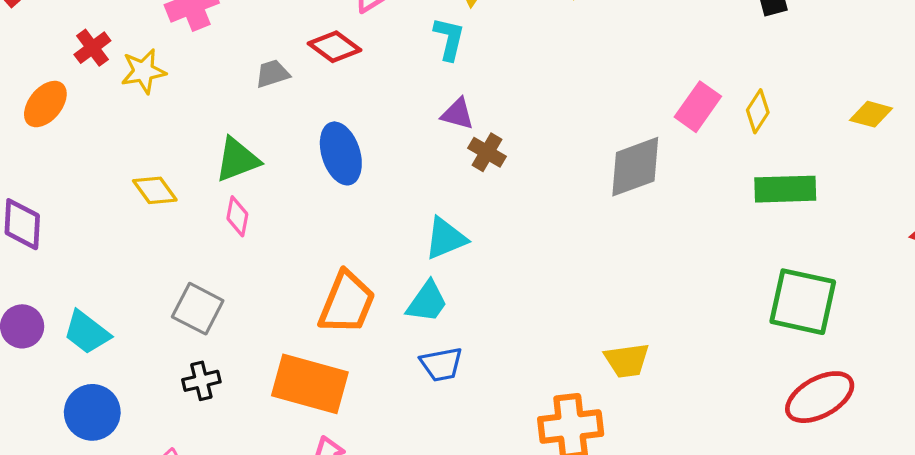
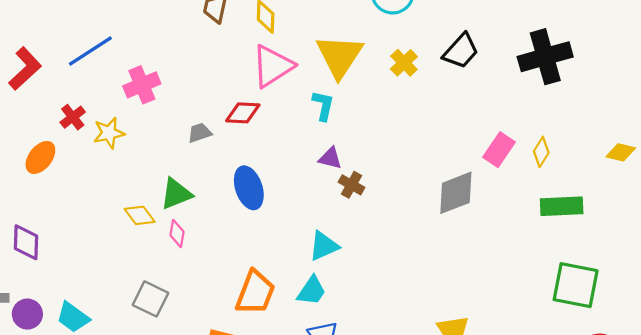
red diamond: (335, 47) -> (243, 113), turned -32
yellow diamond: (155, 190) -> (140, 215), moved

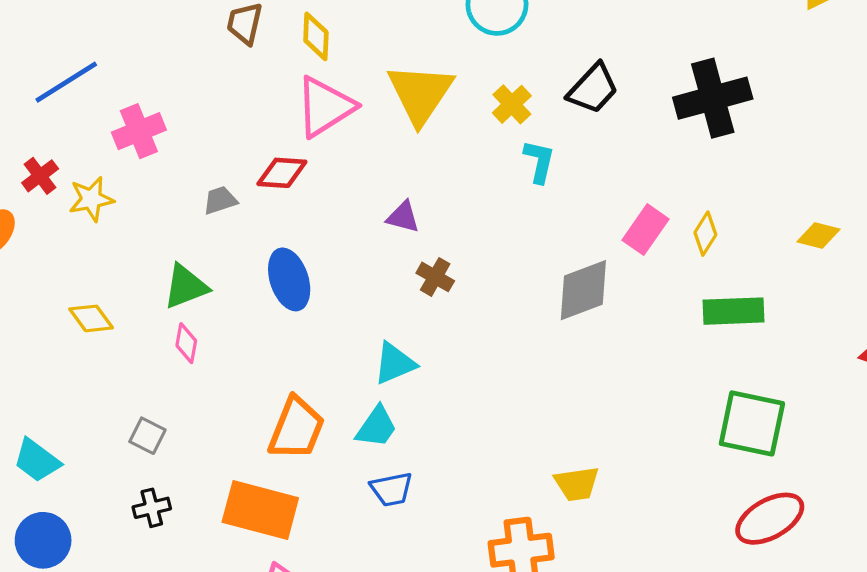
cyan L-shape: (323, 106) -> (539, 161), moved
purple triangle: (330, 158) -> (403, 217), moved
yellow diamond: (140, 215) -> (91, 318), moved
gray square: (150, 299) -> (147, 436), size x0.7

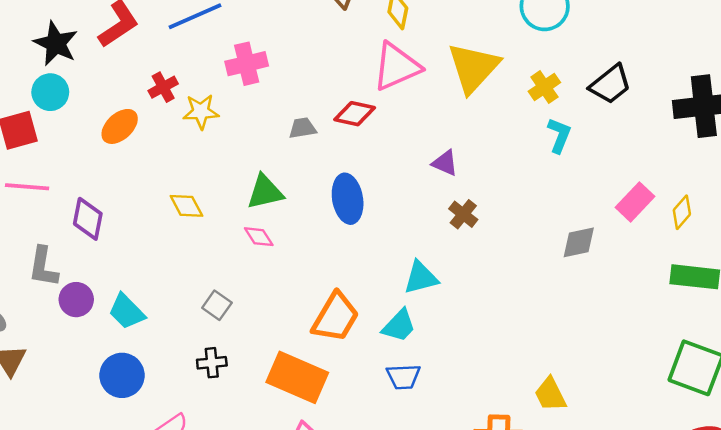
gray diamond: (583, 290) -> (579, 242), size x0.7
pink diamond: (186, 343) -> (259, 237), turned -52
yellow trapezoid: (577, 484) -> (550, 394), turned 63

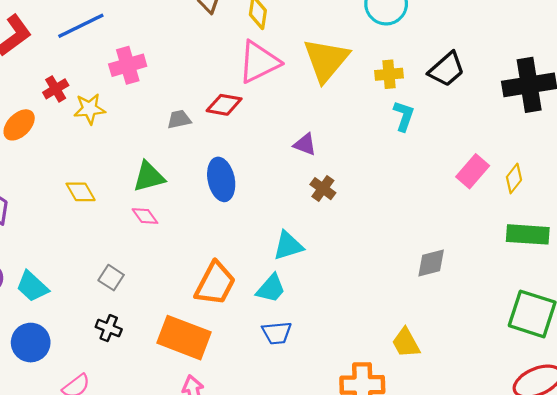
yellow cross: (544, 87) -> (389, 74), turned 32
gray diamond: (579, 242) -> (431, 263), moved
black cross: (212, 363) -> (109, 328), turned 30

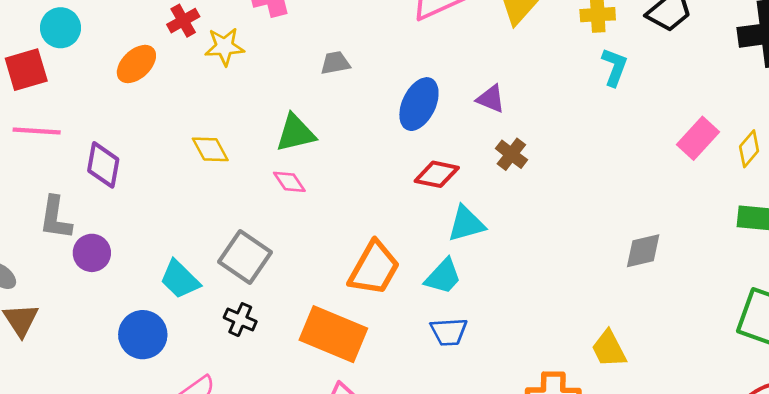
red diamond: (224, 105) -> (437, 174), moved
blue ellipse: (221, 179) -> (419, 104), moved, turned 36
gray square: (111, 278) -> (245, 257), size x1.6
cyan trapezoid: (32, 286) -> (180, 279), moved

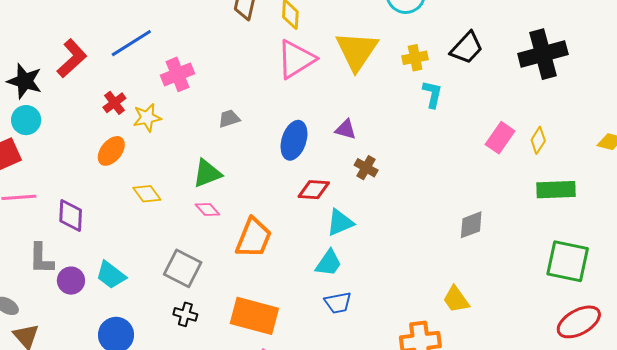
orange ellipse: (136, 64) -> (111, 151), moved
orange trapezoid: (374, 268) -> (254, 238), moved
cyan trapezoid: (180, 279) -> (111, 275), moved

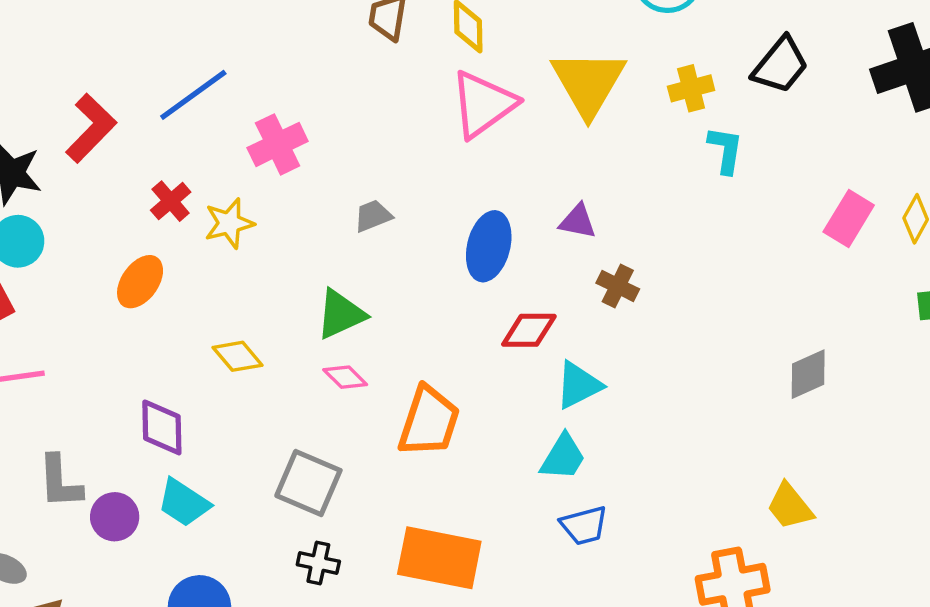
orange ellipse: (111, 151) -> (140, 282), moved
purple diamond: (71, 215) -> (162, 427), moved

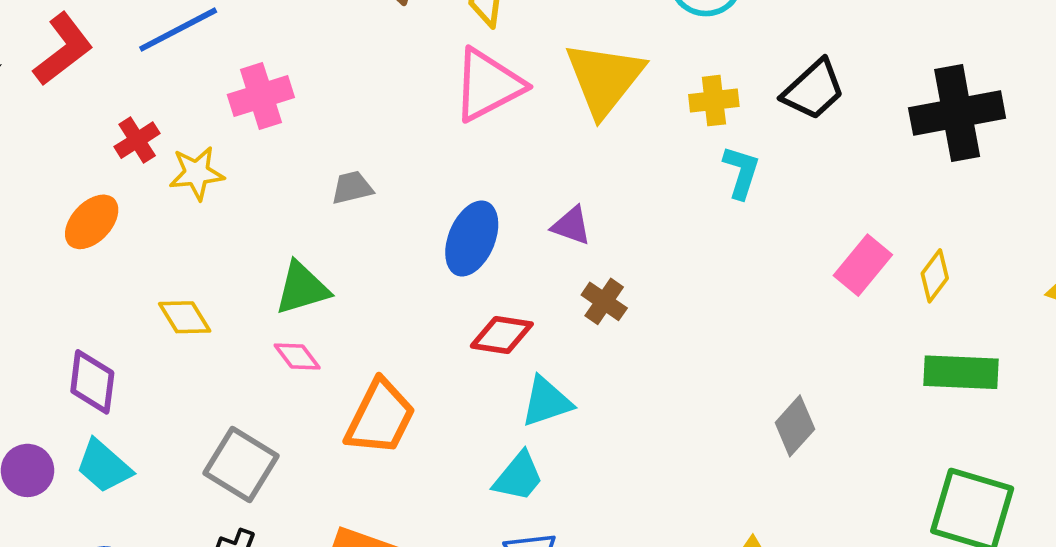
gray diamond: (808, 374) -> (795, 426), turned -32

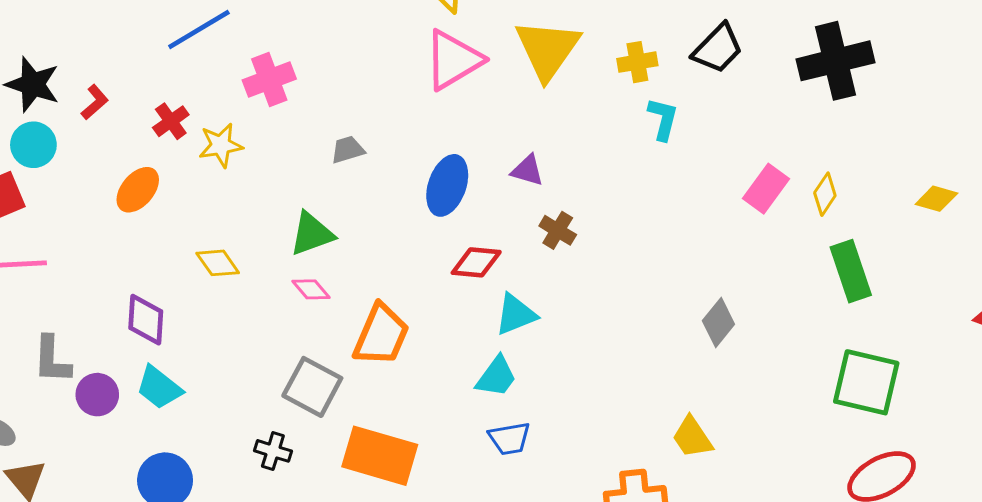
red L-shape: (63, 49) -> (95, 102), moved, size x0.6
green rectangle: (961, 372) -> (851, 271), turned 72
gray square: (241, 465) -> (312, 387), moved

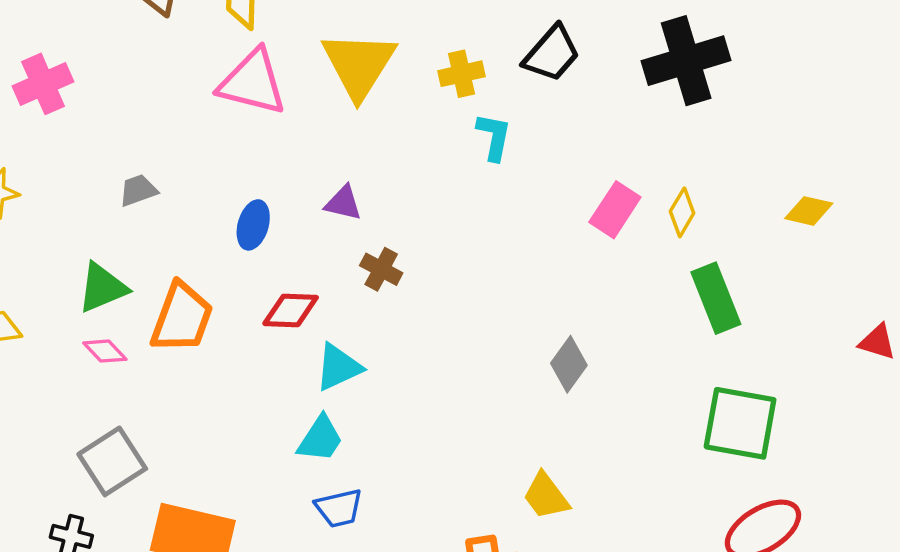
pink triangle: (453, 60) -> (253, 82), turned 48
pink cross: (269, 80) -> (43, 84), moved
blue ellipse: (447, 185) -> (253, 225), size x0.7
orange trapezoid: (381, 335) -> (182, 318), moved
gray square: (312, 387) -> (112, 461), turned 32

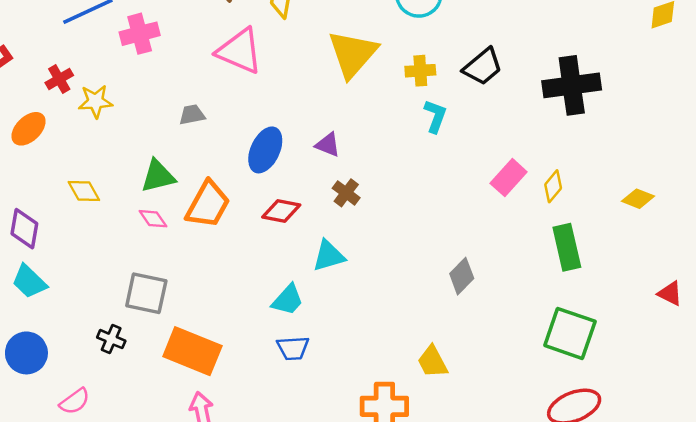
pink triangle: (253, 82) -> (240, 51), moved
blue ellipse: (253, 225) -> (265, 150), size x1.4
cyan triangle: (338, 367) -> (329, 256), moved
gray square: (112, 461) -> (146, 293), turned 36

